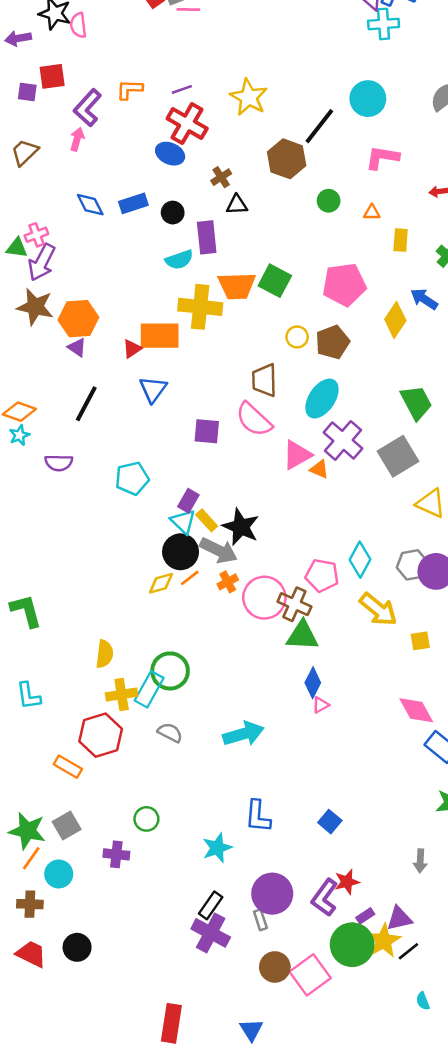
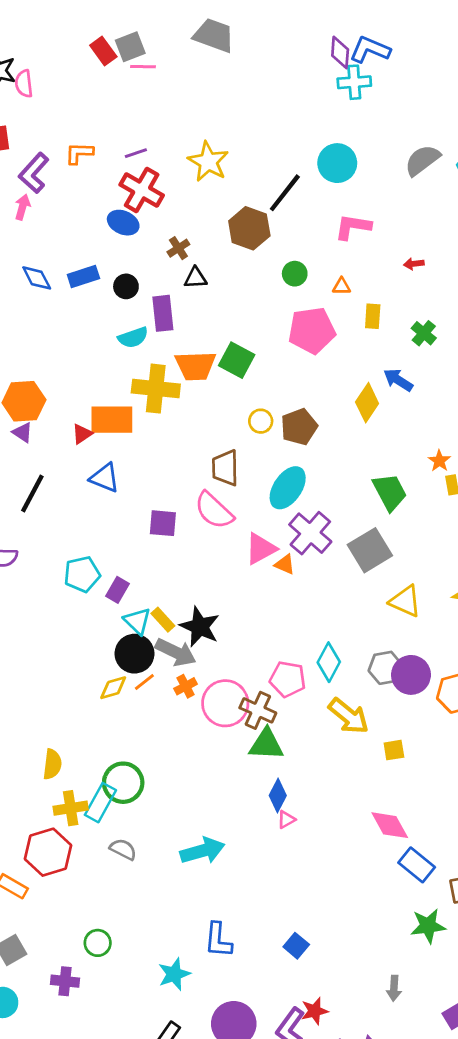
pink pentagon: (344, 285) -> (312, 330), moved
blue triangle: (153, 389) -> (105, 478), turned -44
purple rectangle: (188, 501) -> (117, 590), moved

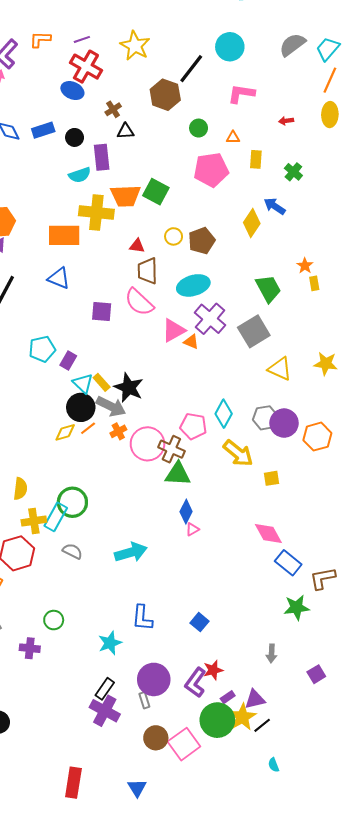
red triangle: (82, 434) -> (137, 246), moved, turned 42
cyan ellipse: (288, 488) -> (193, 285), turned 40

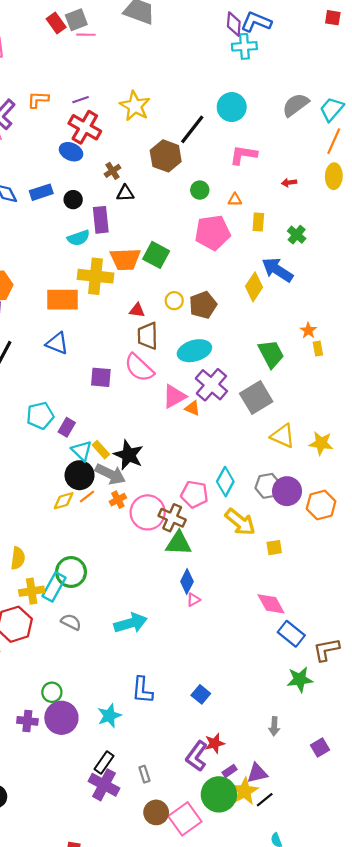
blue arrow: (275, 206) -> (277, 270), size x1.4
yellow star: (326, 364) -> (321, 443), moved
purple circle: (154, 679) -> (61, 718), moved

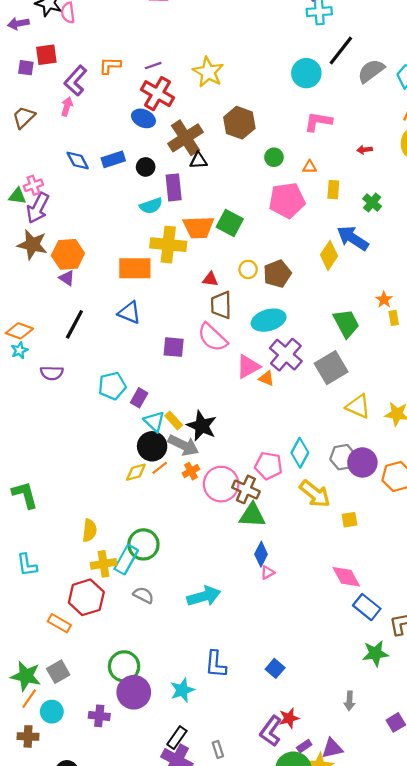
black line: (192, 129) -> (341, 50), moved
brown cross: (113, 171) -> (186, 138), size x2.0
green circle: (52, 692) -> (124, 666), size x1.5
purple cross: (27, 721) -> (99, 716), moved

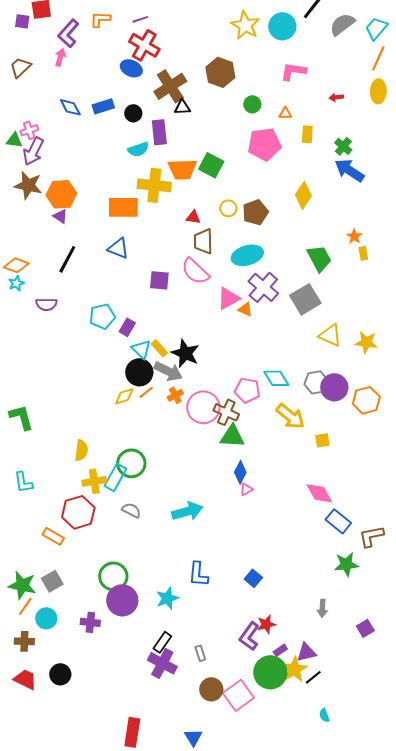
yellow star: (208, 72) -> (245, 25), moved
blue arrow: (353, 238) -> (349, 170), moved
cyan diamond: (300, 453) -> (276, 378), turned -60

